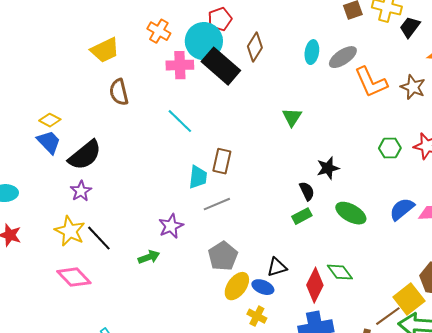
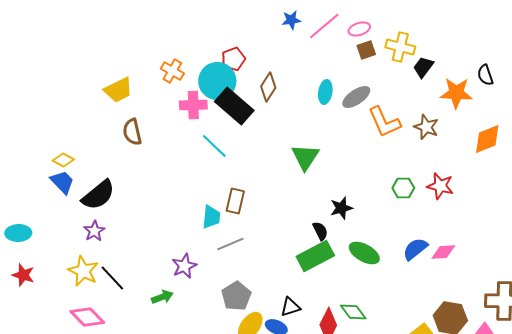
green triangle: (292, 117) -> (305, 157), size x1.4
cyan line: (180, 121) -> (214, 146), moved
green rectangle: (302, 216) -> (315, 256), size x1.8

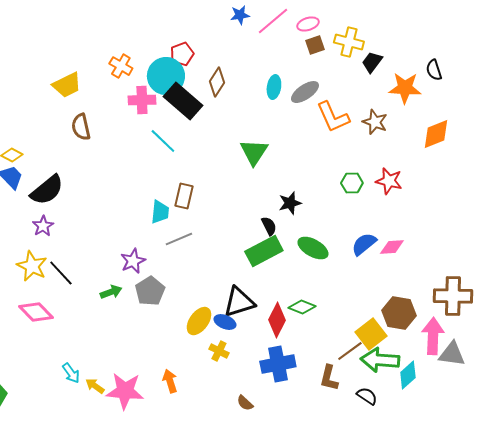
gray pentagon: (236, 296) -> (150, 291), moved
black triangle: (290, 307) -> (239, 302), size x1.6
green diamond: (353, 312) -> (302, 307), turned -32

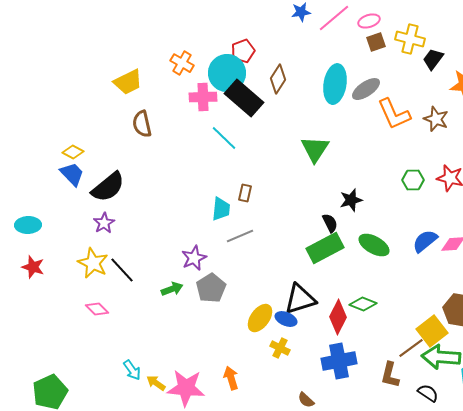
cyan ellipse: (274, 87) -> (335, 84), size x1.6
brown rectangle: (184, 196) -> (245, 193), size x0.7
pink diamond: (36, 312) -> (97, 309), size x0.7

